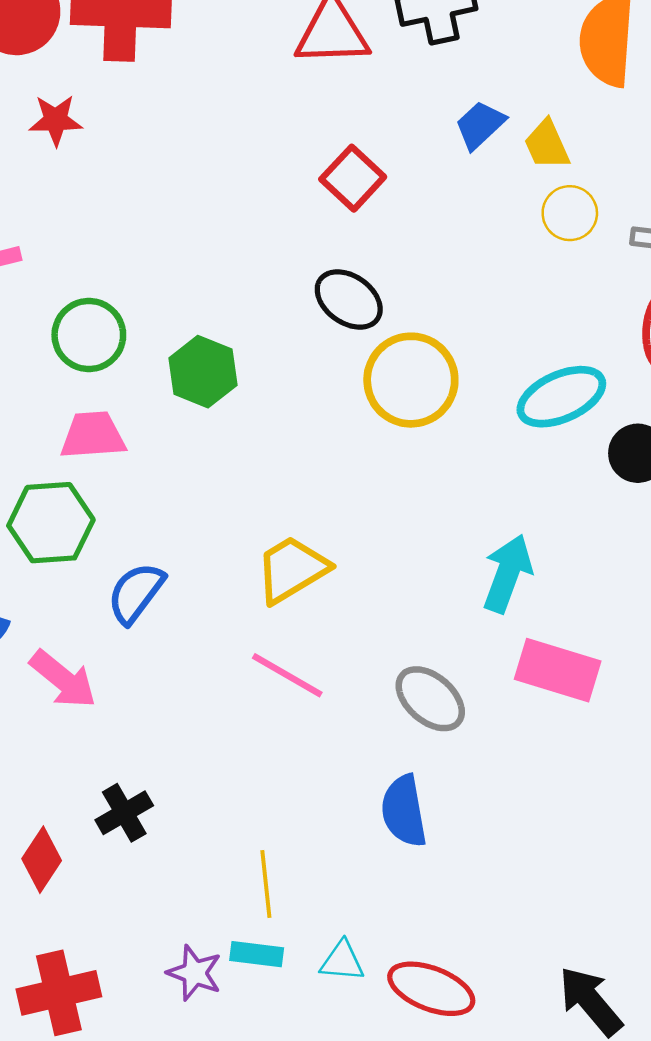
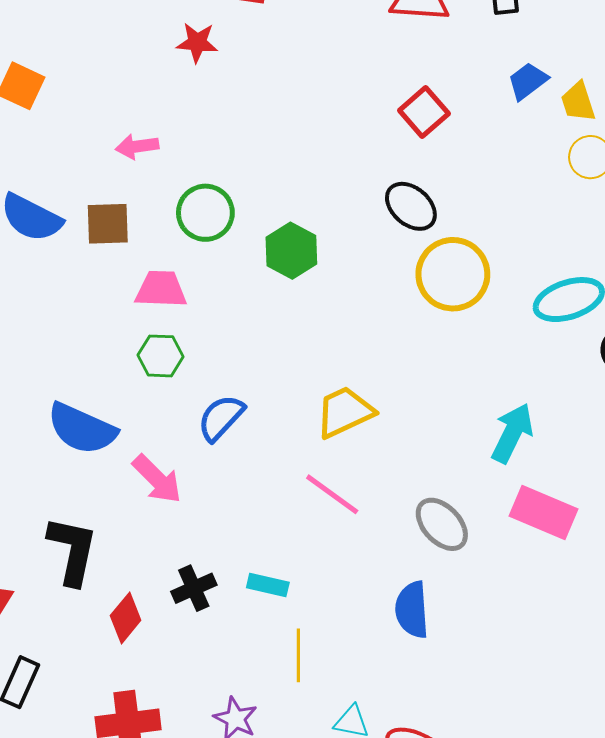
pink trapezoid: (93, 435) -> (161, 289), moved
green hexagon: (51, 523) -> (160, 356), size x0.7
cyan rectangle: (257, 954) -> (268, 585), moved

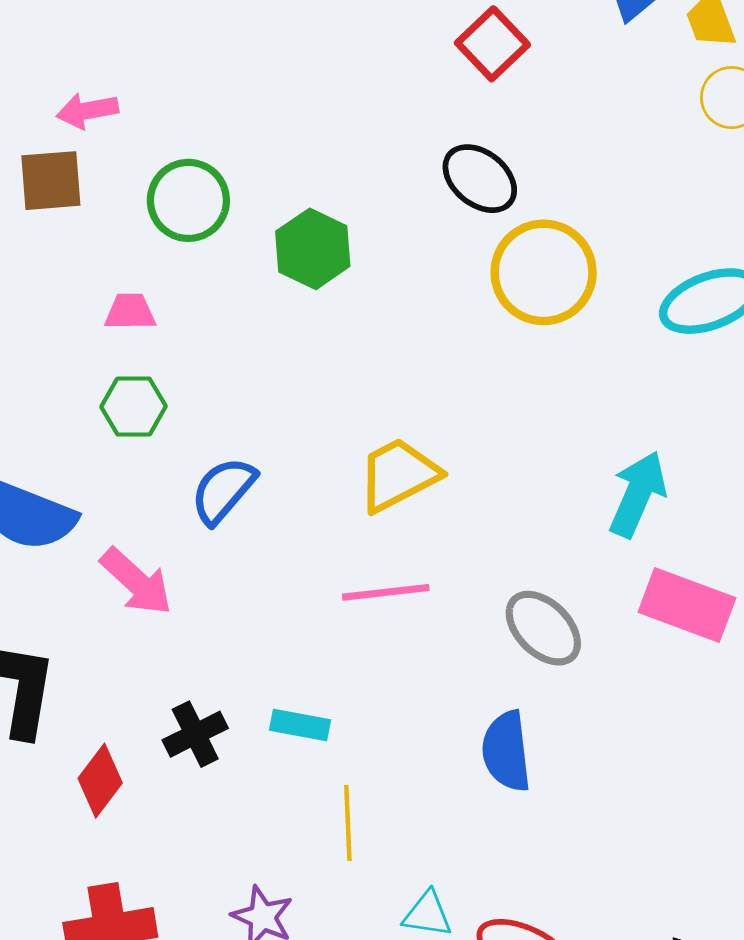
brown square: (108, 224) -> (51, 181), moved
pink trapezoid: (161, 289) -> (130, 312), size x0.7
pink line: (332, 494) -> (386, 592), turned -40

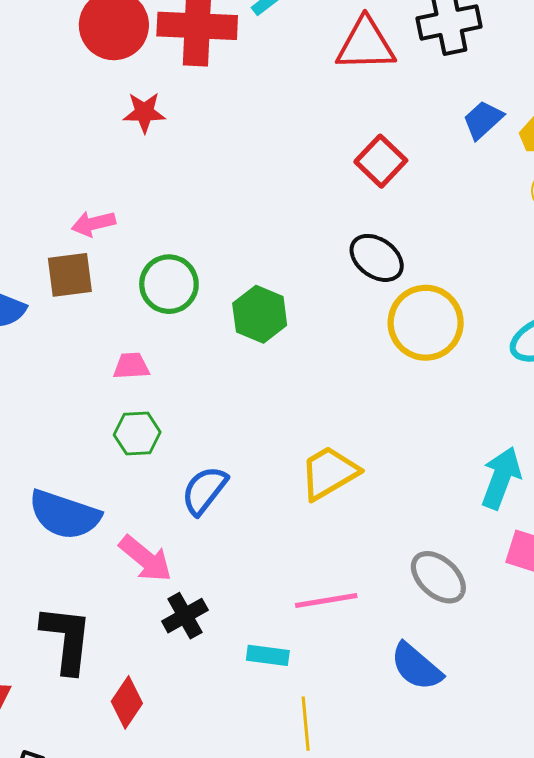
pink line: (386, 592) -> (326, 600), moved
black cross: (195, 734) -> (185, 616), moved
blue semicircle: (506, 751) -> (416, 667), turned -40

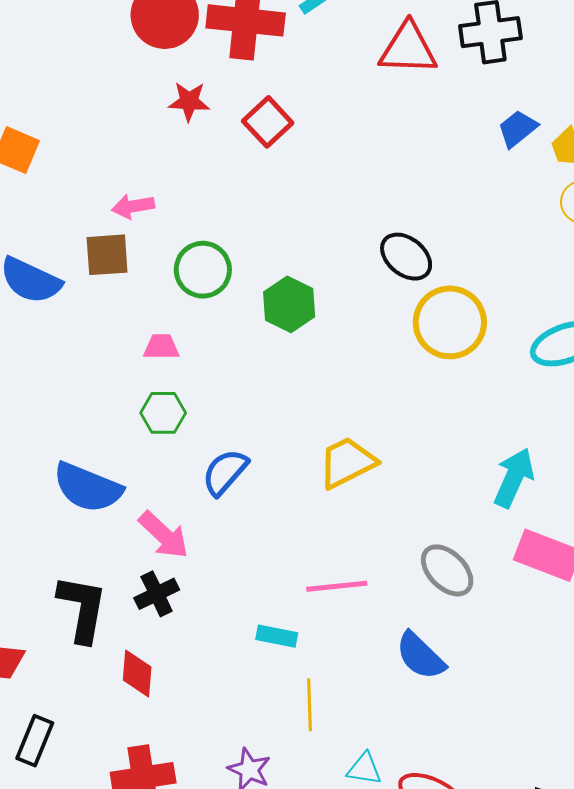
red square: (381, 161) -> (268, 122), moved
black cross: (185, 616) -> (157, 594), moved
red diamond: (127, 702) -> (137, 673), turned -33

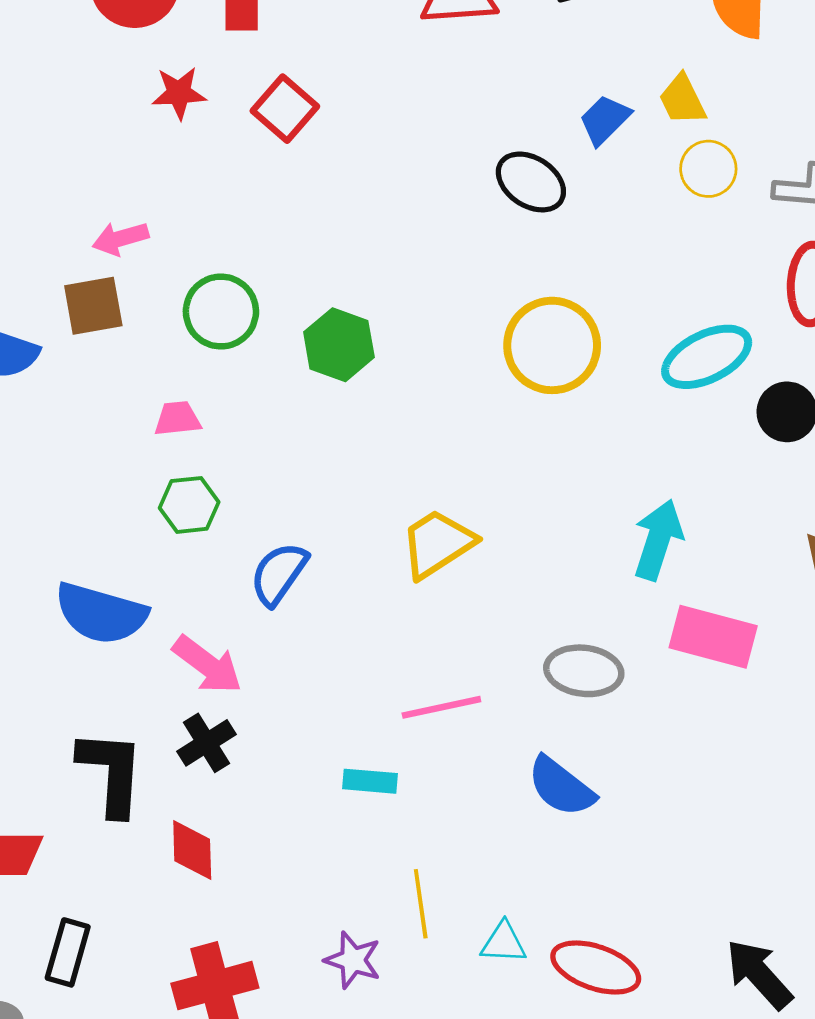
blue trapezoid: (518, 129) -> (605, 120), moved
black ellipse: (406, 257) -> (531, 182), moved
gray ellipse: (447, 570) -> (584, 671), turned -32
yellow line: (309, 705) -> (421, 904), moved

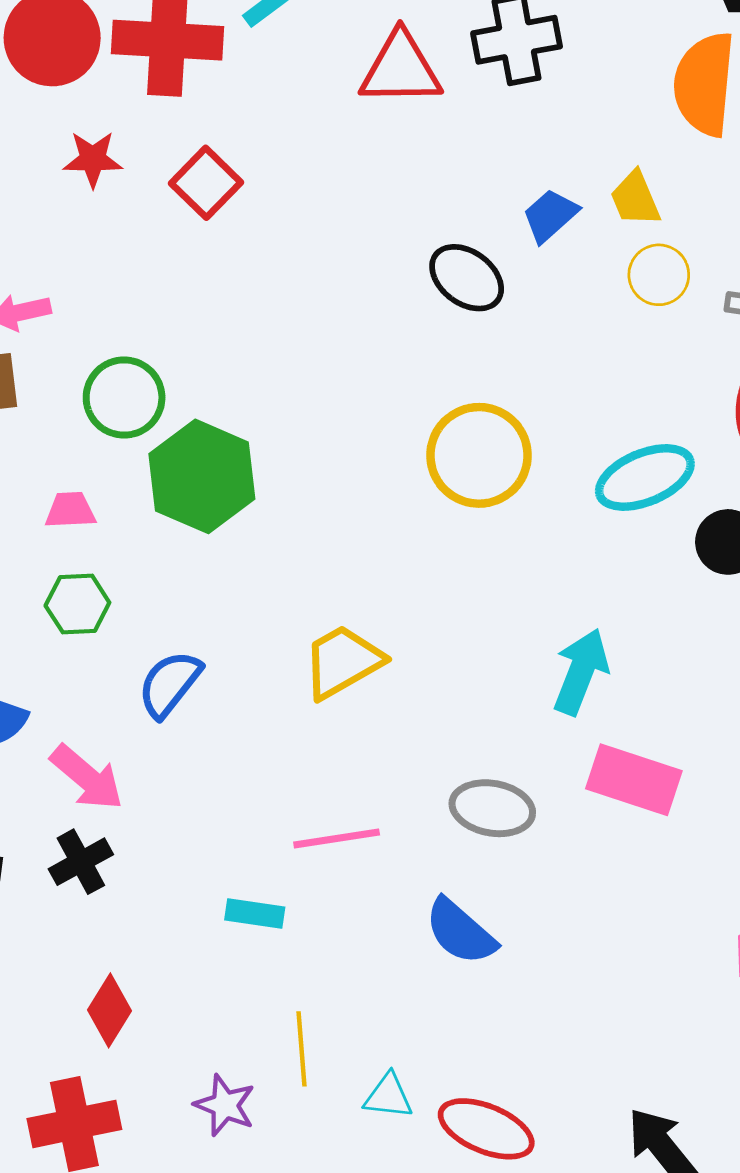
green hexagon: (339, 345) -> (202, 476), moved, size x1.4
red diamond: (192, 850) -> (109, 1010), moved, turned 30

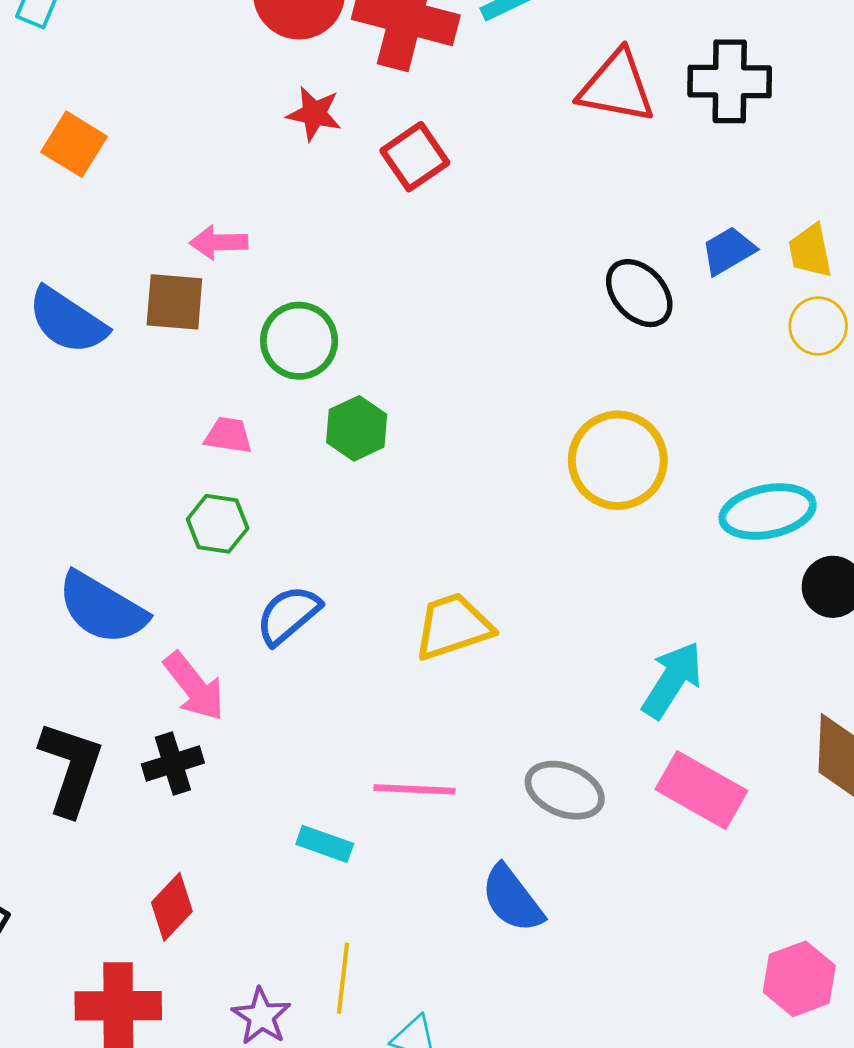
green hexagon: (202, 476) -> (357, 428), size x0.6

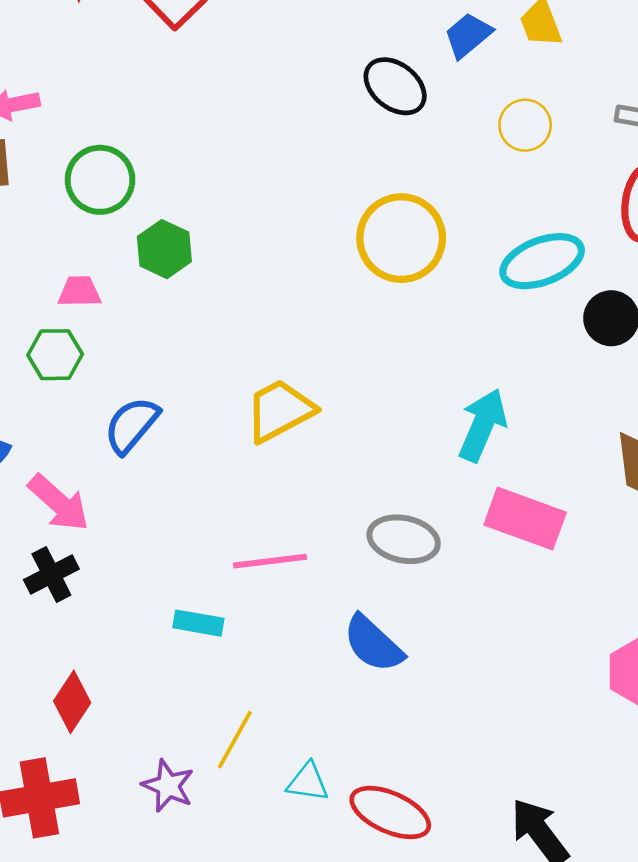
yellow circle: (818, 326) -> (525, 125), moved
pink trapezoid: (228, 435) -> (79, 292), moved
yellow line: (343, 978) -> (235, 740), turned 32

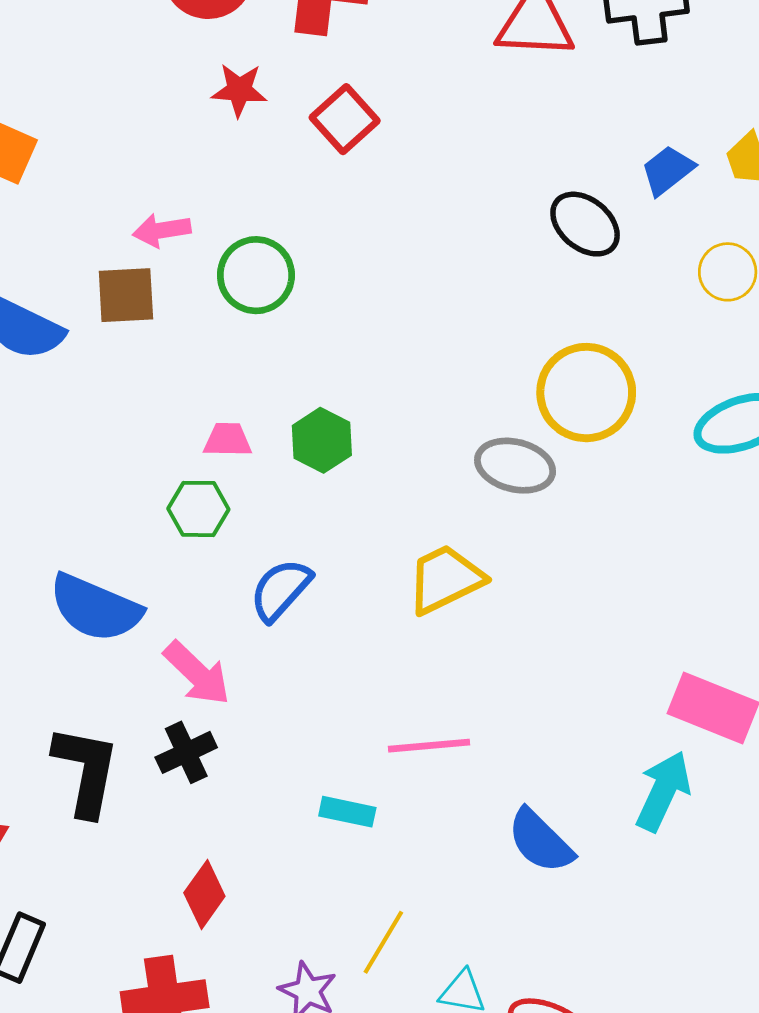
green circle: (100, 180) -> (256, 275), moved
green hexagon: (164, 249) -> (322, 440), moved
cyan arrow: (483, 425) -> (663, 791), moved
gray ellipse: (404, 539) -> (515, 466), moved

